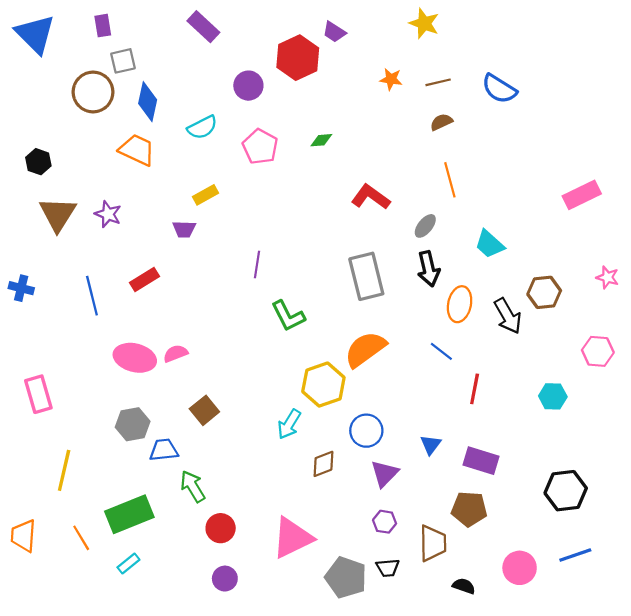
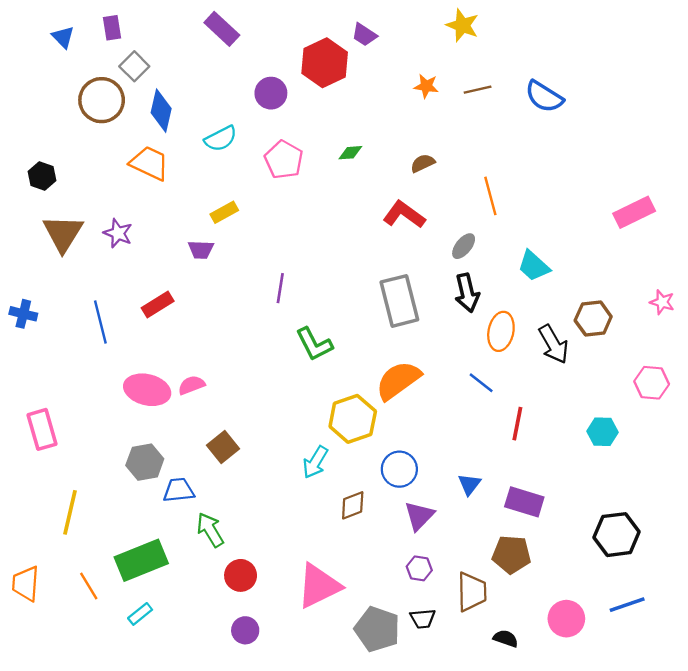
blue triangle: (35, 34) -> (63, 37), moved, size x0.5
gray square: (123, 61) -> (134, 66), turned -32
brown semicircle: (441, 122) -> (423, 163), moved

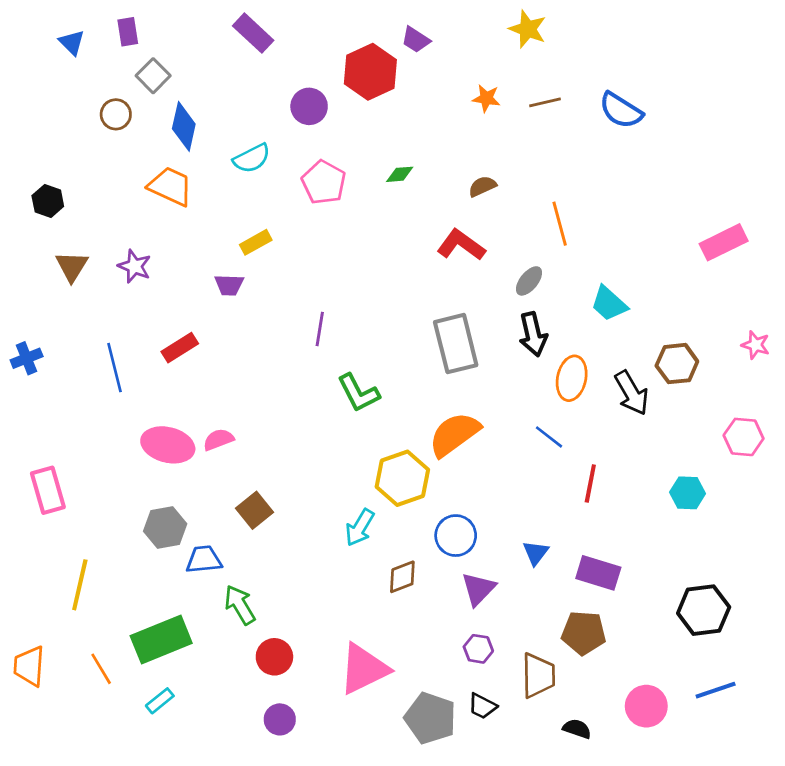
brown circle: (102, 100) -> (116, 114), size x0.6
brown triangle: (63, 233) -> (72, 266), size x0.7
blue cross: (23, 314) -> (27, 358), turned -36
black trapezoid: (423, 619) -> (482, 706), turned 32

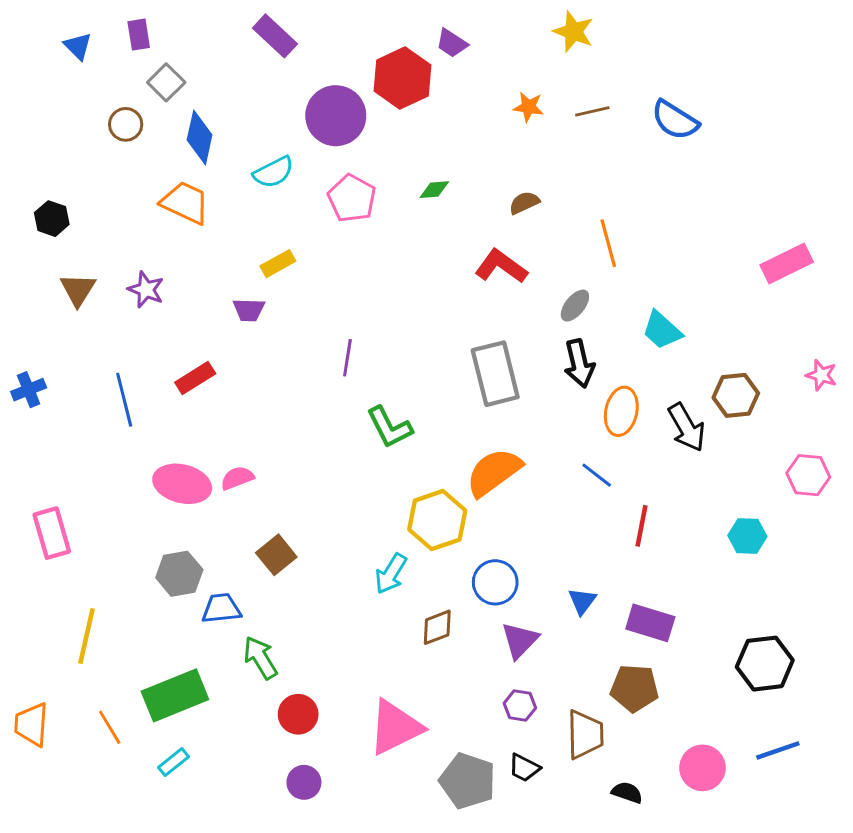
purple circle: (309, 106) -> (336, 116), size x1.5

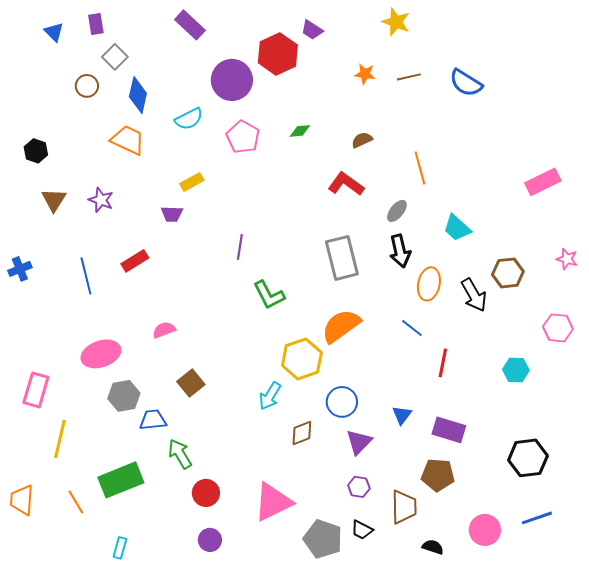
pink ellipse: (182, 484) -> (101, 354), moved, turned -33
pink rectangle: (52, 533) -> (36, 390), moved, turned 32
cyan rectangle: (173, 762) -> (120, 548), moved, turned -35

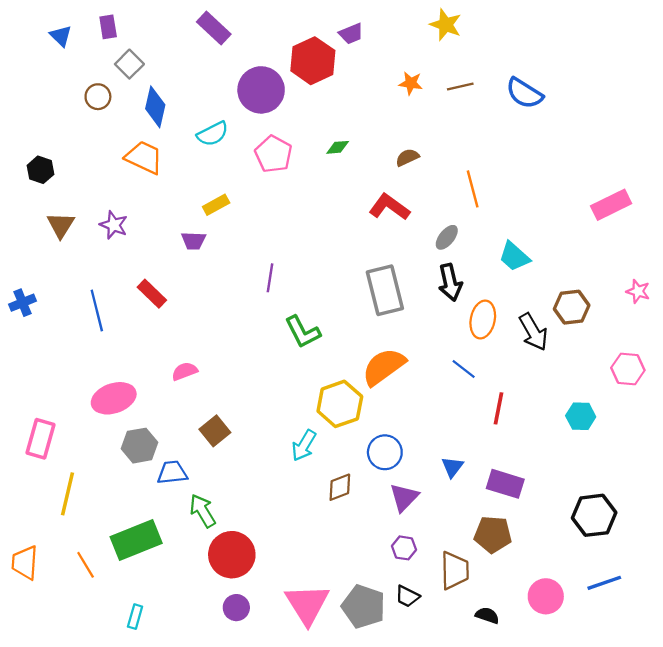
purple trapezoid: (312, 30) -> (351, 34), turned -55
red rectangle: (135, 261) -> (152, 294), turned 76
red circle: (206, 493) -> (232, 555), size x1.5
pink triangle: (273, 502) -> (307, 604), moved, turned -36

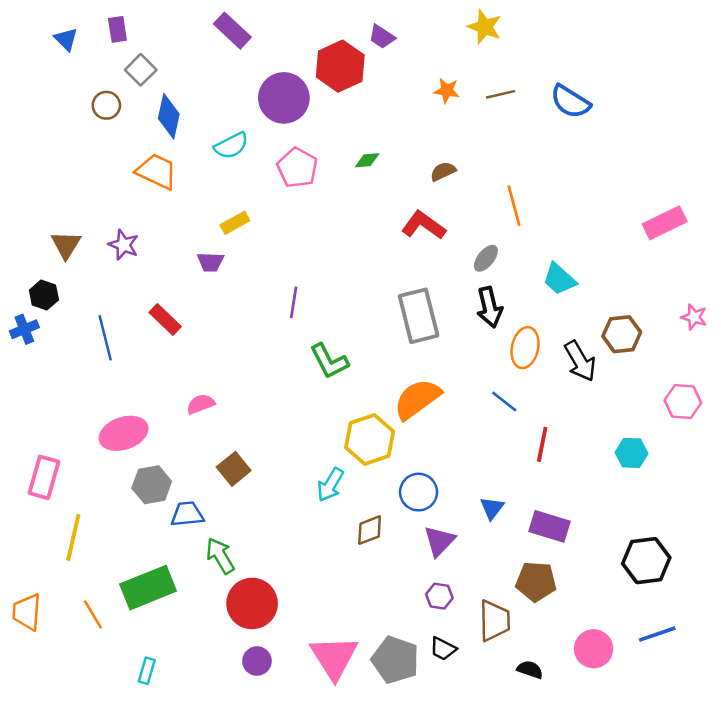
purple trapezoid: (351, 34) -> (382, 37), turned 55
black hexagon: (41, 170) -> (44, 295), moved

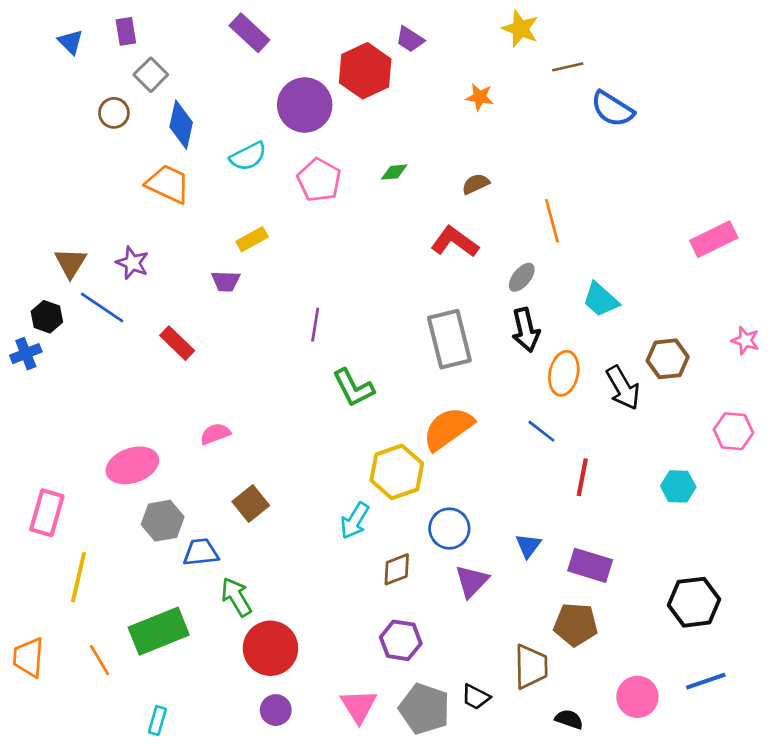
brown line: (501, 94) -> (568, 67), moved
blue line: (105, 338) -> (102, 308), moved, turned -42
purple hexagon: (439, 596) -> (401, 640), moved, size x1.4
pink triangle: (334, 657) -> (359, 706), size x0.7

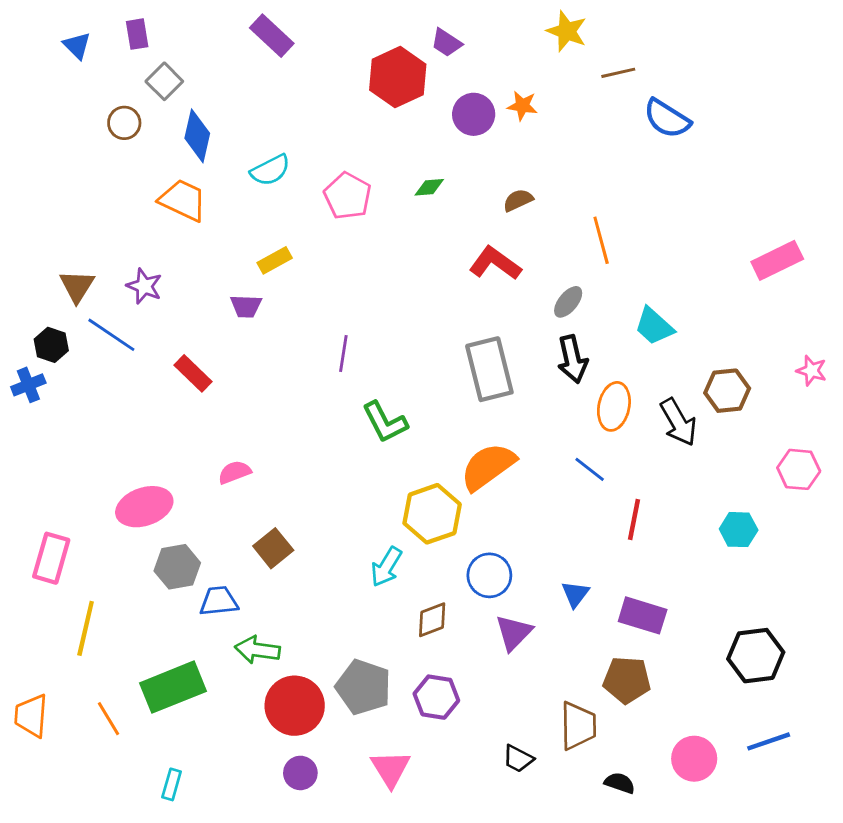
purple circle: (305, 105) -> (474, 114), moved, size x0.7
green arrow: (236, 597) -> (257, 650), turned -51
gray pentagon: (424, 709) -> (363, 687), moved

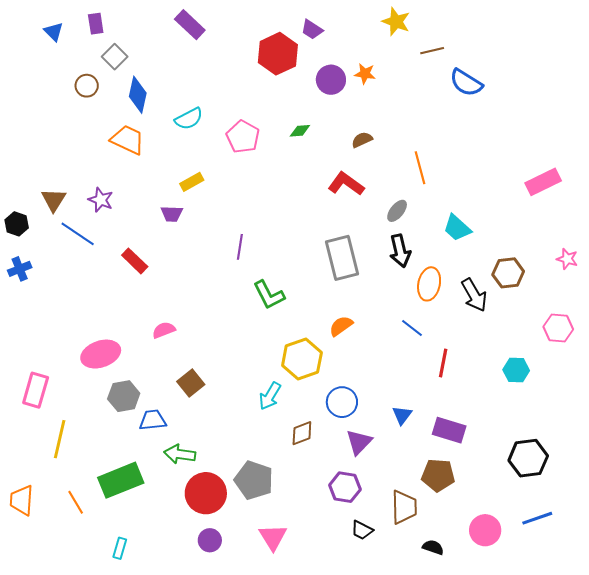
black hexagon: (51, 345) -> (17, 224), moved
orange semicircle: (488, 467) -> (341, 326), size x0.6
purple hexagon: (436, 697) -> (345, 487), moved

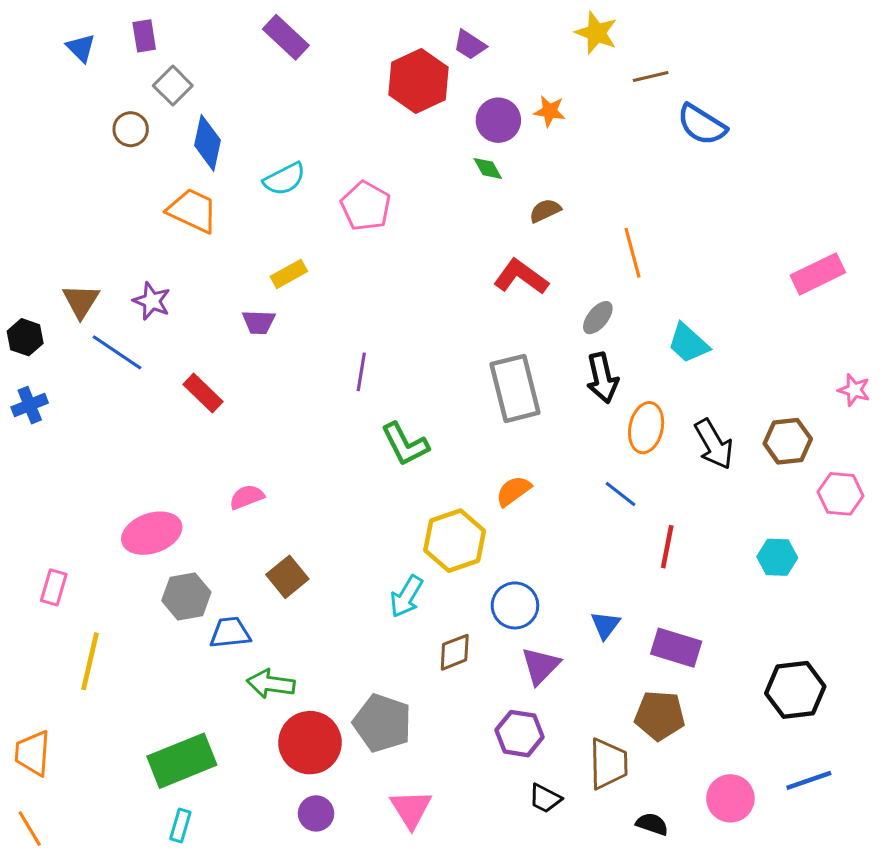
green diamond: (300, 131) -> (488, 168), moved, turned 65
brown hexagon: (508, 273) -> (788, 441), moved
pink rectangle: (36, 390) -> (54, 587), size x0.7
green rectangle: (121, 480) -> (182, 761), moved
orange line: (76, 502) -> (30, 829), moved

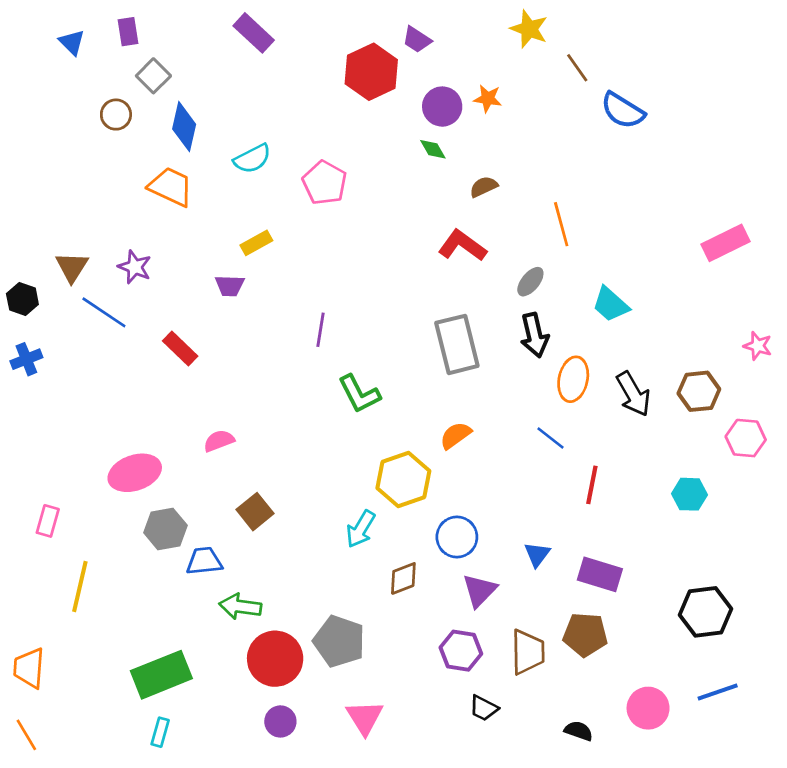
brown line: (651, 76) -> (577, 68), turned 68
brown trapezoid: (608, 764) -> (528, 652), moved

